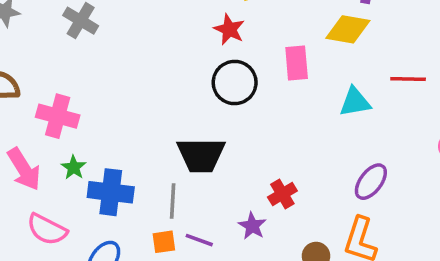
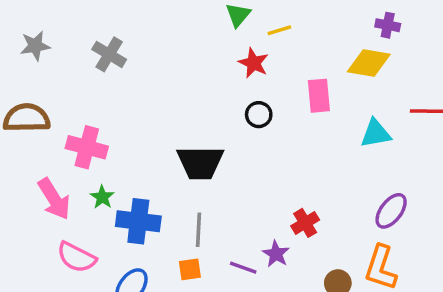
black circle: (235, 83) -> (259, 115), size x0.6
black trapezoid: (201, 155) -> (200, 163), moved
purple line: (199, 240) -> (243, 268), moved

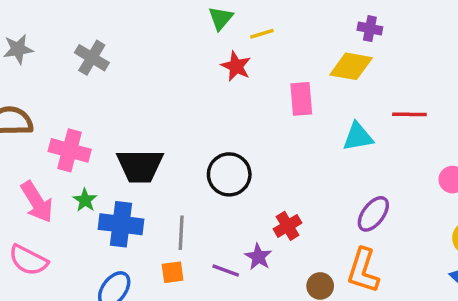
black circle: (259, 115) -> (229, 174), moved, size x1.6
black trapezoid: (200, 163) -> (140, 166), moved
pink semicircle: (76, 257) -> (28, 260), moved

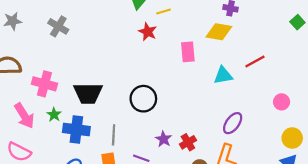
red line: (409, 114) -> (255, 61), turned -30
red cross: (288, 226) -> (188, 142), moved
purple star: (258, 257) -> (164, 139), moved

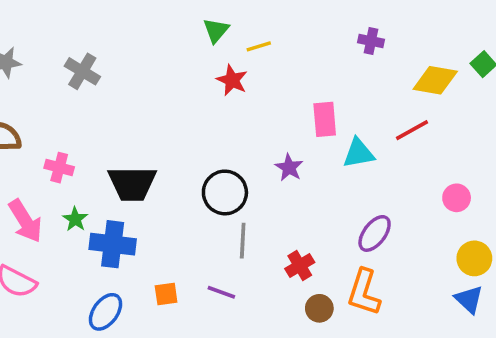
yellow diamond: (219, 32) -> (435, 80), moved
pink rectangle: (188, 52) -> (325, 119), moved
pink cross: (44, 84) -> (59, 168), size x0.7
gray line: (114, 135) -> (243, 241), moved
purple star: (164, 139) -> (289, 168), moved

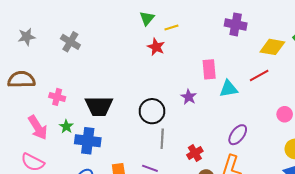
purple cross: (371, 41) -> (236, 24), size x1.5

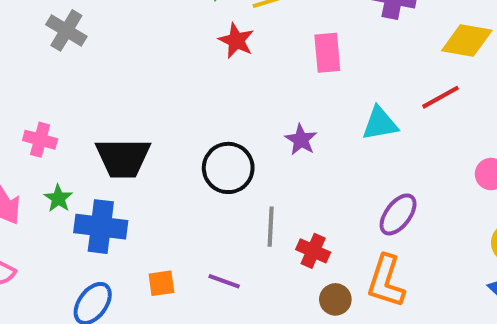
pink rectangle: (209, 69) -> (327, 53), moved
gray line: (162, 139) -> (271, 227), moved
red cross: (195, 153) -> (313, 251), turned -35

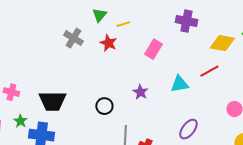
gray cross: (66, 30) -> (73, 38), moved
pink rectangle: (327, 53) -> (153, 49), turned 36
black circle: (228, 168) -> (104, 106), size x0.7

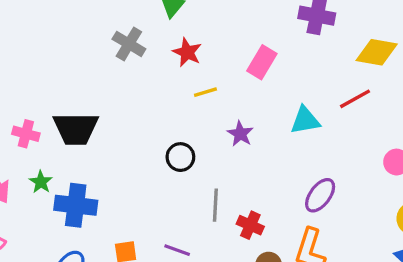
yellow line: (123, 24) -> (205, 92), moved
black trapezoid: (52, 101) -> (76, 129), moved

